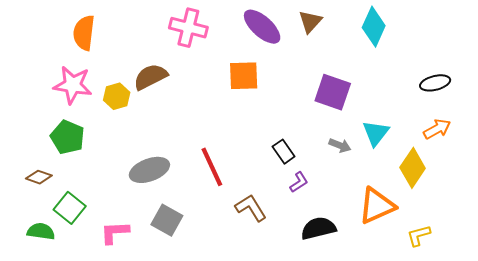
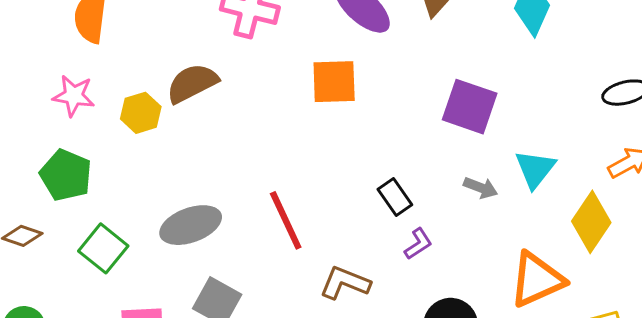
pink star: (73, 85) -> (74, 96), size x0.7
green square: (70, 208) -> (103, 248), moved
brown L-shape: (251, 208) -> (345, 283), turned -36

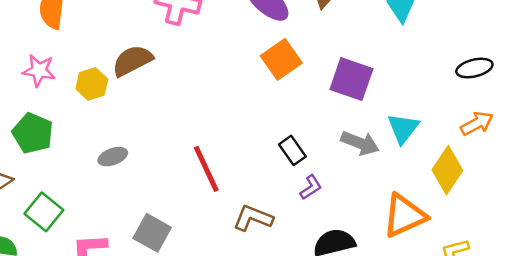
orange square: (334, 82) -> (281, 59), moved, turned -33
gray arrow: (481, 188) -> (360, 143), size x1.4
gray ellipse: (191, 225) -> (113, 157), moved, size x0.6
green square: (103, 248) -> (44, 212), moved

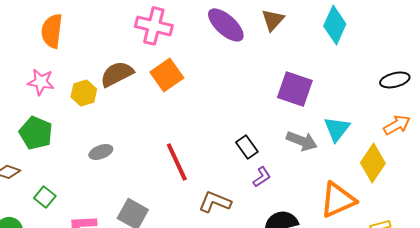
orange square: (281, 59) -> (167, 75), moved
green square: (44, 212) -> (45, 197), size x0.7

